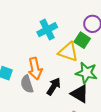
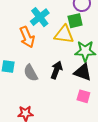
green square: (82, 40) -> (75, 21), turned -35
orange arrow: (35, 69) -> (27, 37), moved

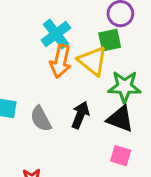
yellow triangle: (64, 34) -> (93, 61), turned 30
orange arrow: (27, 37) -> (61, 61), moved, turned 35

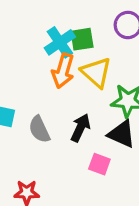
green square: (110, 40) -> (82, 39), moved
pink square: (121, 156) -> (99, 164), moved

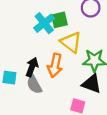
orange arrow: (63, 71) -> (55, 65), moved
black arrow: (80, 128) -> (32, 67), moved

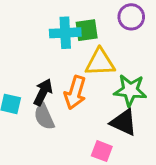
cyan cross: (44, 23) -> (65, 33), turned 30
yellow triangle: (71, 42) -> (100, 62), turned -45

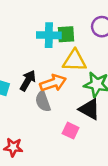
orange arrow: (75, 93) -> (53, 83), turned -130
gray semicircle: (44, 117) -> (43, 101), moved

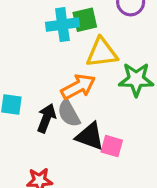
black arrow: (28, 81) -> (46, 118), moved
black triangle: (89, 109) -> (90, 136), moved

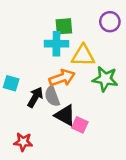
green square: (85, 20) -> (64, 26), moved
cyan cross: (62, 25) -> (56, 44), moved

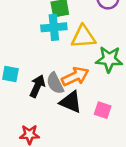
orange arrow: (62, 78) -> (75, 76), moved
pink square: (80, 125) -> (103, 110), moved

